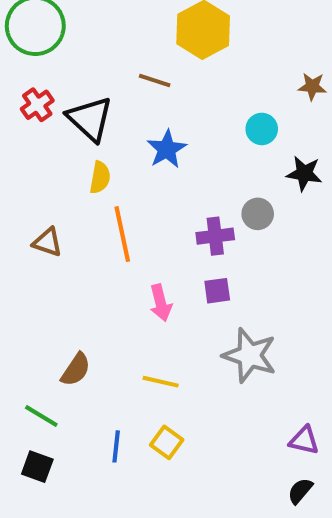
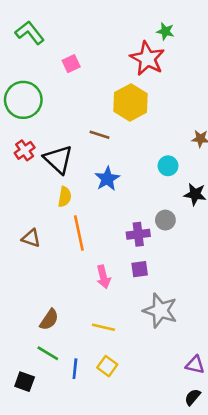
green line: (41, 416) -> (48, 353), moved

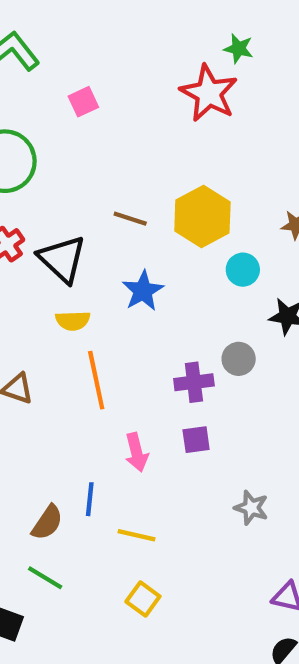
yellow hexagon: (131, 102) -> (202, 216), moved
yellow semicircle: (65, 197) -> (73, 321), turned 78
gray star: (160, 311) -> (251, 508), moved, size x0.6
blue line: (75, 369) -> (90, 499), moved

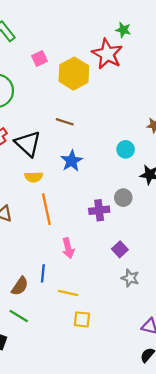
yellow hexagon: (202, 216) -> (74, 74), moved
purple square: (196, 440) -> (120, 249), moved, turned -35
yellow square: (143, 599) -> (82, 319), moved, turned -30

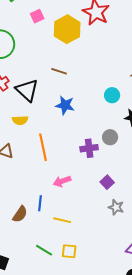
blue star: (72, 161) -> (65, 105), turned -30
yellow semicircle: (34, 177) -> (20, 120), moved
pink arrow: (68, 248) -> (62, 181), turned 84
green line: (19, 316) -> (44, 250), moved
yellow square: (82, 319) -> (69, 251), moved

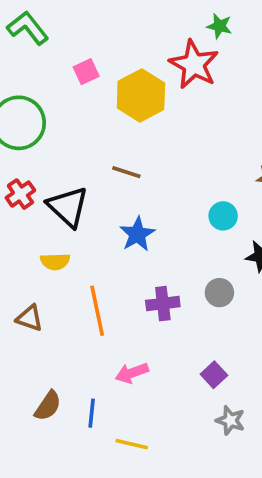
blue star: (65, 105) -> (137, 234), turned 30
purple cross: (89, 148) -> (163, 304), moved
brown semicircle: (20, 214) -> (48, 406), moved

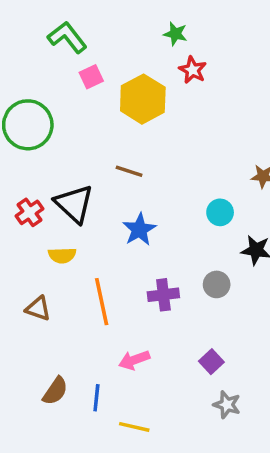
green star: (219, 26) -> (175, 34), moved
green L-shape: (28, 28) -> (67, 37), moved
red star: (194, 64) -> (193, 70), size x0.6
red cross: (20, 194) -> (30, 212), moved

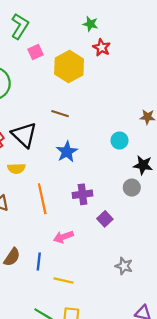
green L-shape: (67, 37) -> (20, 26), turned 70
gray circle: (217, 284) -> (132, 188), moved
purple square: (211, 362) -> (105, 219), moved

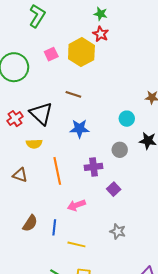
red star: (102, 47) -> (101, 34), moved
pink square: (35, 52) -> (51, 54), moved
blue star: (67, 152) -> (79, 129), turned 30
gray circle: (132, 188) -> (120, 150), moved
gray star: (124, 266) -> (118, 231), moved

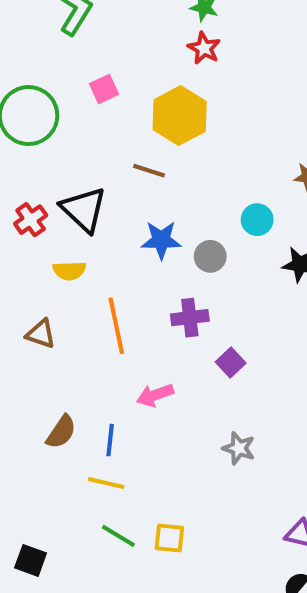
yellow hexagon: (81, 52) -> (180, 116), moved
gray circle: (120, 150) -> (210, 256), moved
yellow line: (76, 244) -> (106, 483), moved

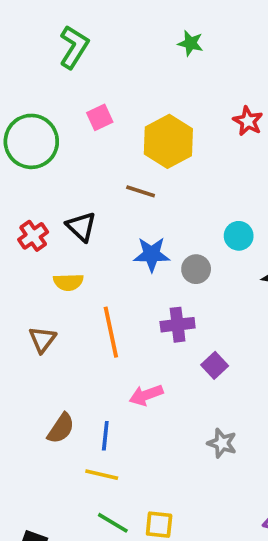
red star: (204, 48) -> (248, 121), moved
black triangle: (84, 209) -> (81, 227), size x0.7
brown triangle: (41, 334) -> (42, 339), turned 48

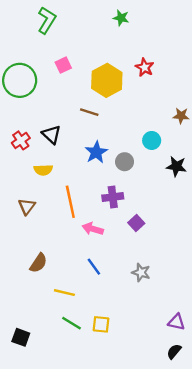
red star: (248, 121) -> (145, 67), moved
blue star: (152, 254) -> (96, 152), turned -30
pink arrow: (146, 395) -> (93, 229), moved, turned 36
blue line: (105, 436) -> (94, 267), moved, turned -42

